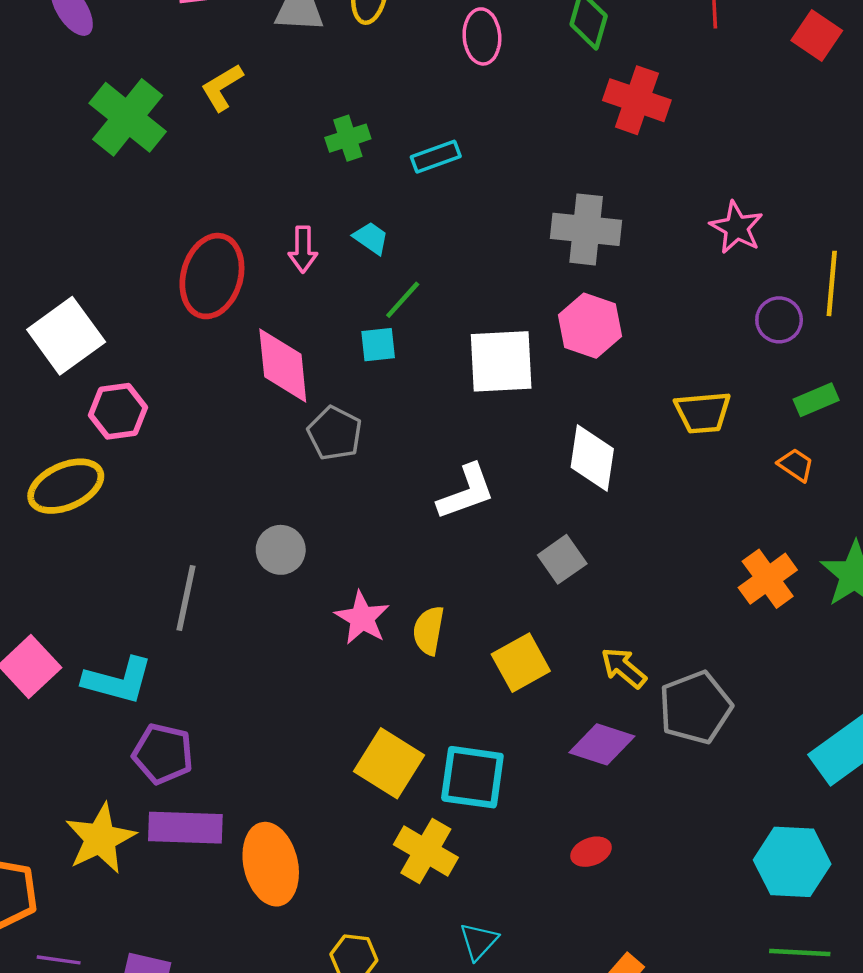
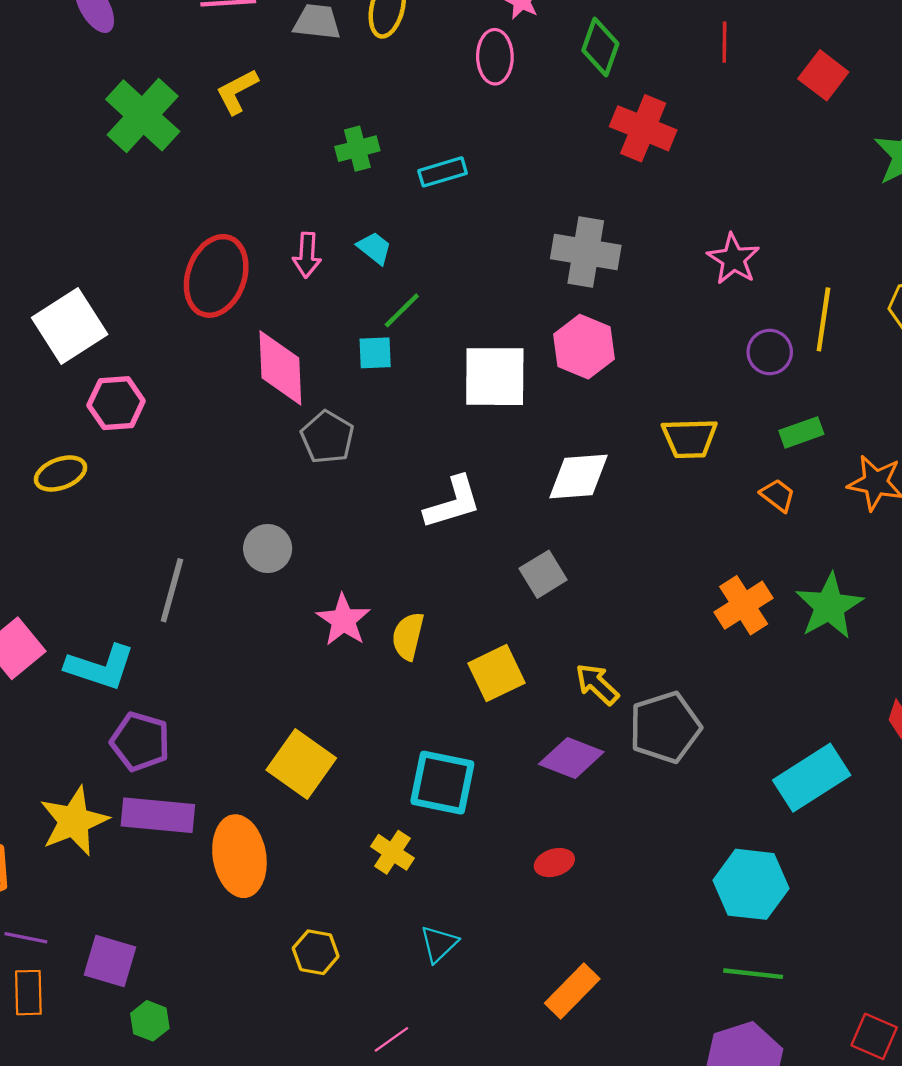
white diamond: (592, 458) -> (578, 477), turned 74
yellow ellipse: (66, 486) -> (61, 474), size x0.7
yellow square: (389, 763) -> (301, 764), moved
yellow cross: (426, 851) -> (392, 852), size x0.7

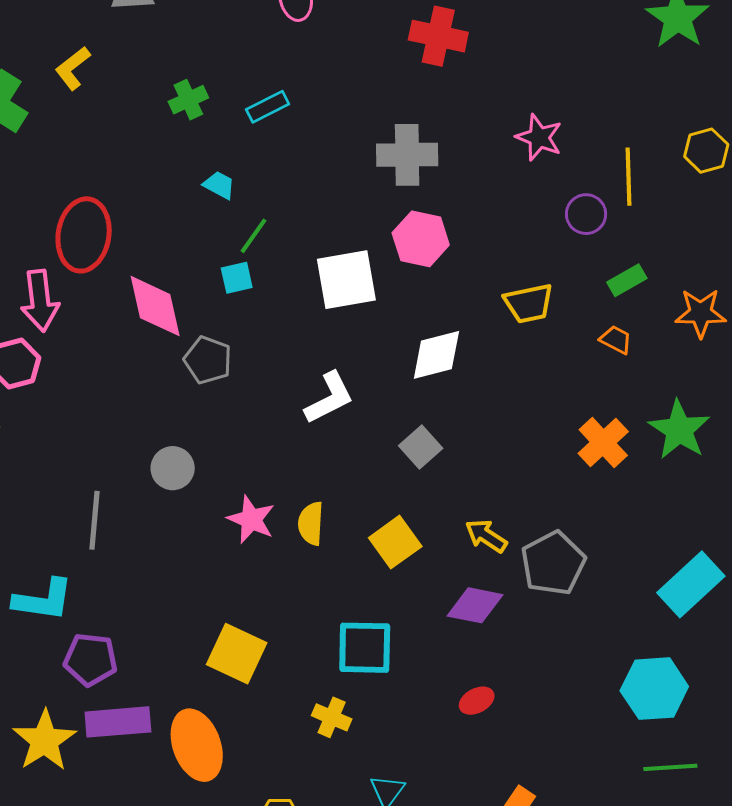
pink arrow: (307, 255) -> (40, 301), moved, size x1.5

